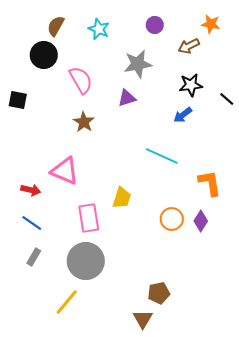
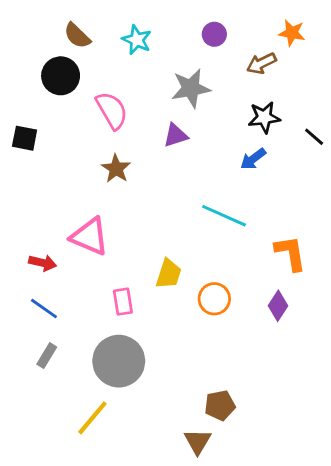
brown semicircle: (56, 26) -> (77, 36), turned -75
pink rectangle: (89, 218) -> (123, 302), size x0.7
orange circle: (172, 219) -> (214, 299), moved

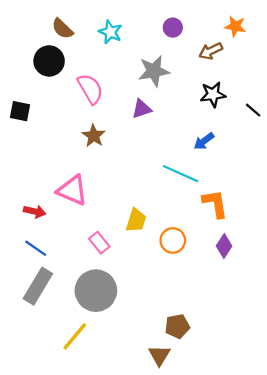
blue arrow: (253, 159) -> (204, 141), moved
orange L-shape: (290, 253) -> (215, 204), moved
pink rectangle: (123, 302) -> (99, 243), turned -30
gray rectangle: (47, 356) -> (38, 286), size x1.8

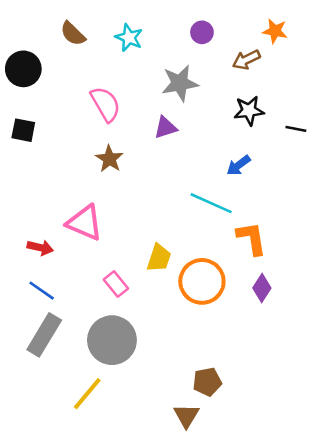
black circle: (49, 61) -> (23, 69), moved
black line: (253, 110) -> (296, 129), turned -30
orange circle: (173, 240) -> (202, 281), size x1.5

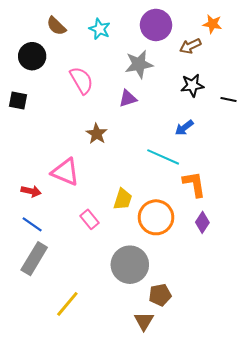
purple circle: (202, 32) -> (156, 25), size x1.8
black circle: (23, 69) -> (32, 56), moved
brown star: (109, 159) -> (97, 134), moved
gray circle: (112, 340) -> (130, 265), moved

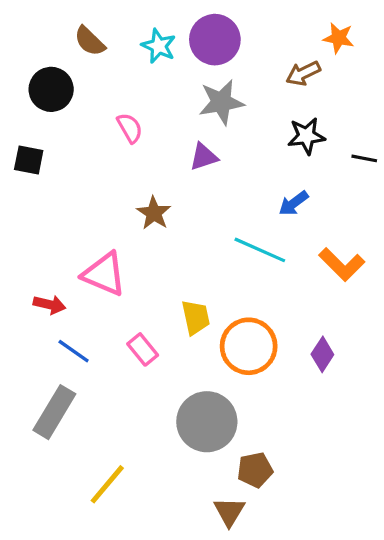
purple circle: (156, 25) -> (215, 40), moved
pink semicircle: (81, 80) -> (130, 128), size x0.7
orange L-shape: (194, 184) -> (342, 264), moved, turned 144
yellow trapezoid: (123, 199) -> (196, 317), turned -30
blue line: (32, 224) -> (74, 351), moved

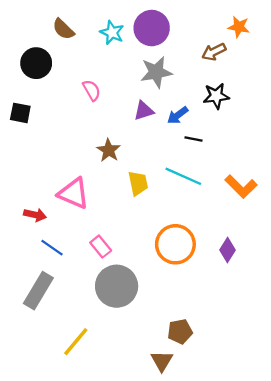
black line: (364, 158) -> (194, 139), moved
blue arrow: (294, 203) -> (178, 115), moved
yellow trapezoid: (196, 317) -> (138, 183), moved
gray circle: (207, 422) -> (117, 286), moved

